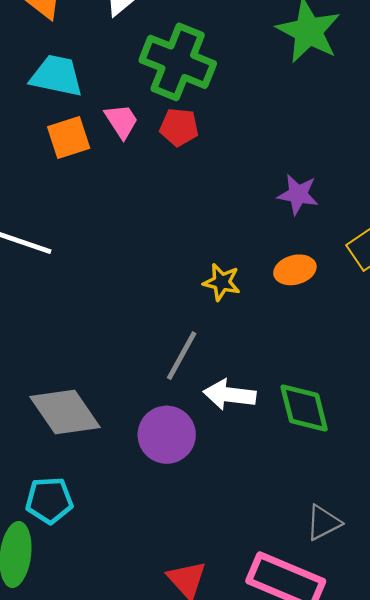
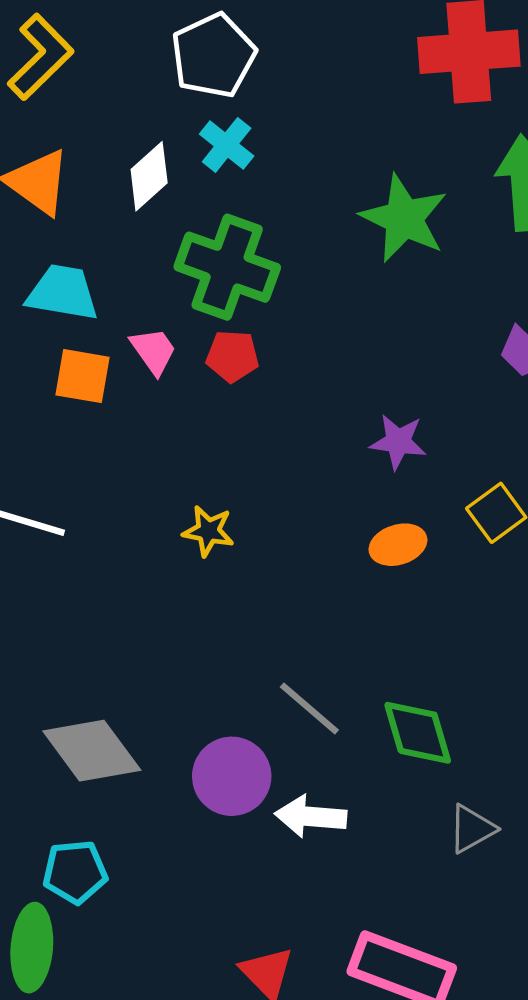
orange square: (69, 137) -> (83, 376), turned 30
yellow star: (222, 282) -> (208, 531), moved
gray line: (182, 356) -> (309, 709), moved, turned -76
white arrow: (230, 395) -> (311, 816), moved
gray triangle: (323, 523) -> (472, 829), moved

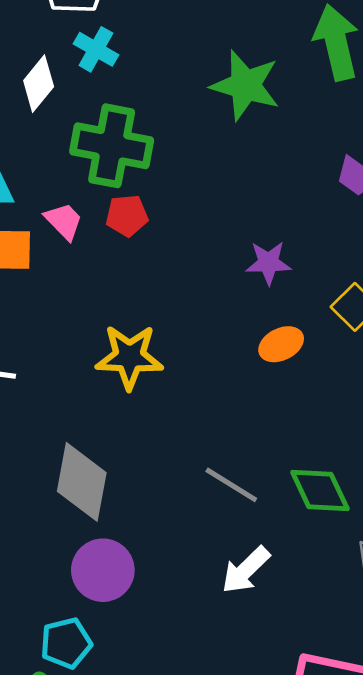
yellow star: (208, 531) -> (129, 357), size x1.6
gray diamond: (92, 751) -> (82, 482), moved, turned 56
purple circle: (232, 776) -> (103, 570), moved
white arrow: (311, 816) -> (246, 570), turned -40

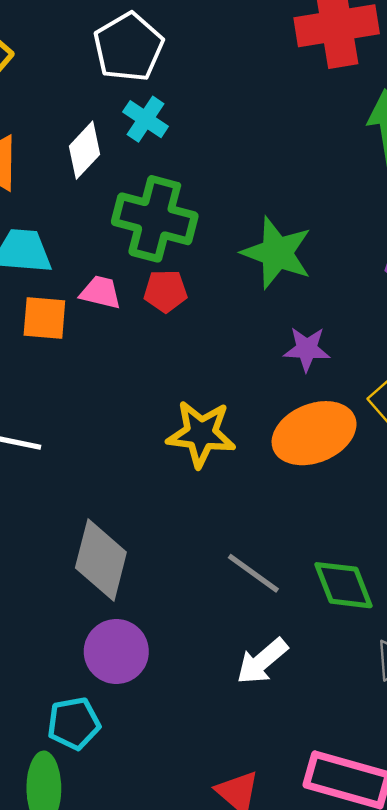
green star: (245, 85) -> (277, 253), moved
pink trapezoid: (64, 221) -> (101, 292), turned -36
orange ellipse: (281, 344) -> (314, 433), size x1.8
yellow star: (129, 357) -> (201, 434), moved

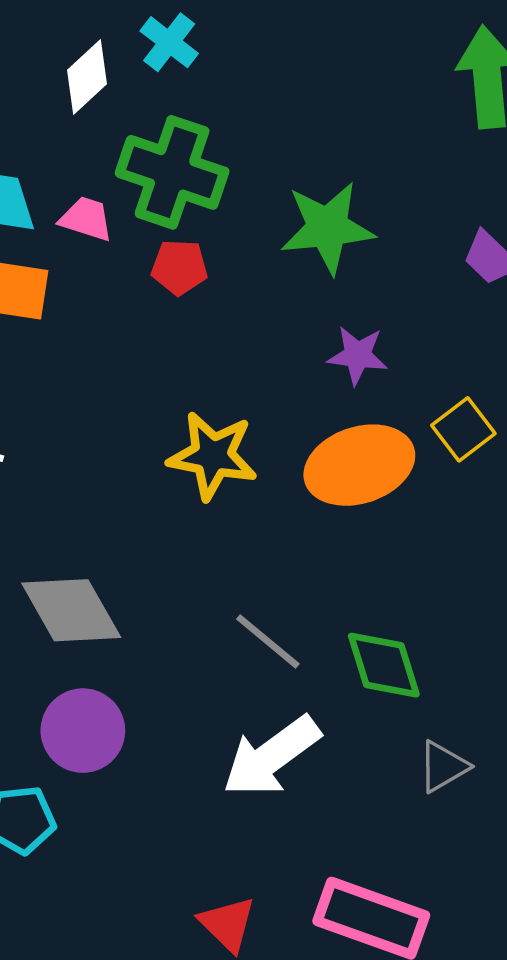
green star: (277, 253) -> (328, 228), turned -30
pink trapezoid: (101, 292) -> (86, 219), moved
gray diamond: (101, 560) -> (71, 610), turned -48
white arrow: (262, 661) -> (271, 756), size x1.4

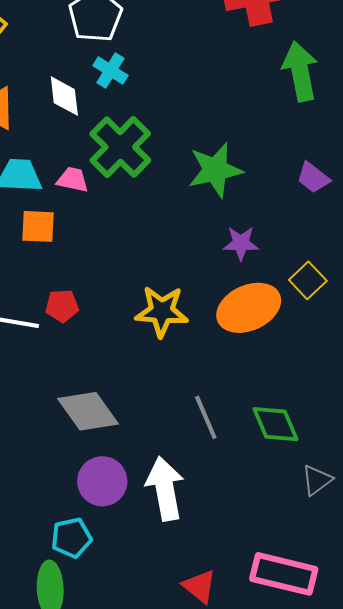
white diamond: (87, 77) -> (64, 96), turned -48
green cross: (172, 172) -> (120, 147), turned 32
red pentagon: (179, 267) -> (62, 306), moved
gray line: (268, 641) -> (206, 417), turned 33
white arrow: (271, 756) -> (165, 489), moved, turned 122

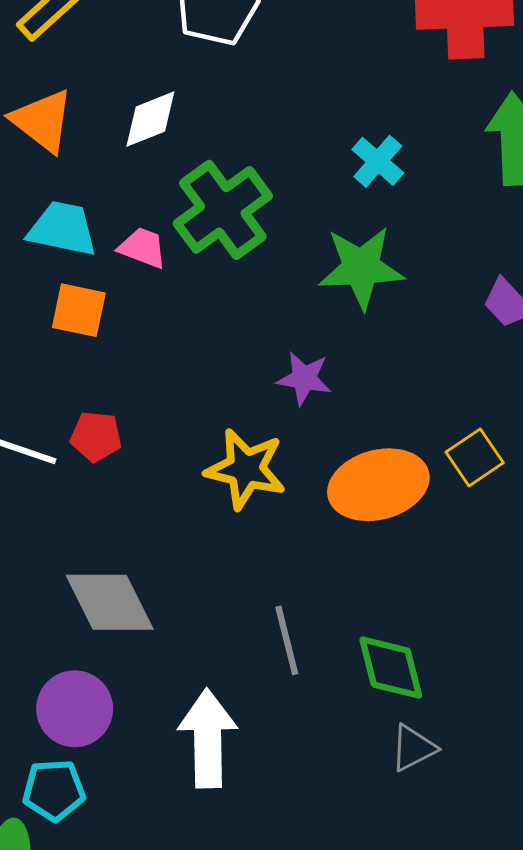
cyan cross: (111, 71) -> (378, 161), moved
white diamond: (64, 96) -> (150, 119), turned 66
purple star: (241, 243) -> (304, 378), moved
gray triangle: (317, 480) -> (413, 748), moved
purple circle: (102, 481) -> (75, 709), moved

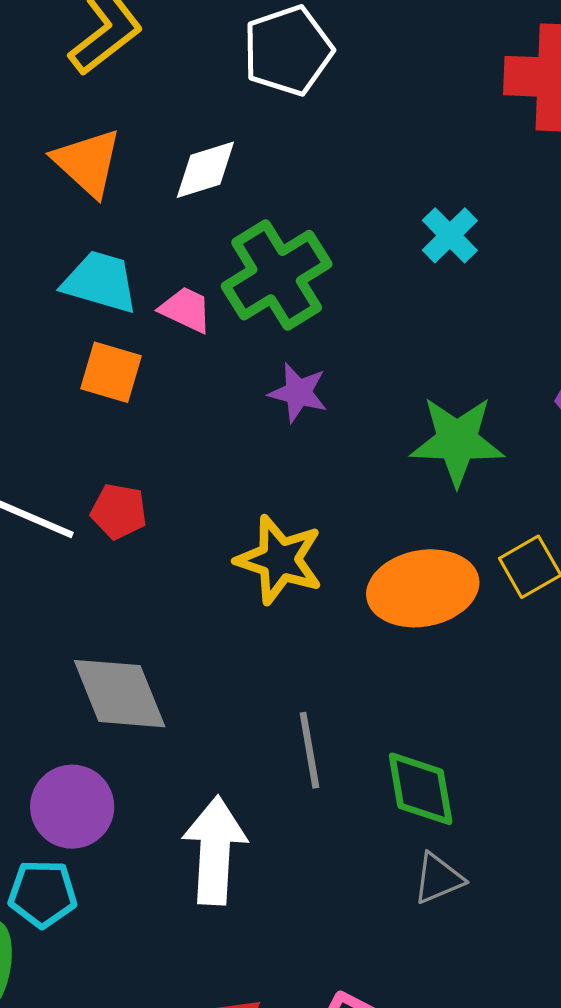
green star: (361, 268) -> (457, 441), moved
purple star: (304, 378) -> (298, 393), moved

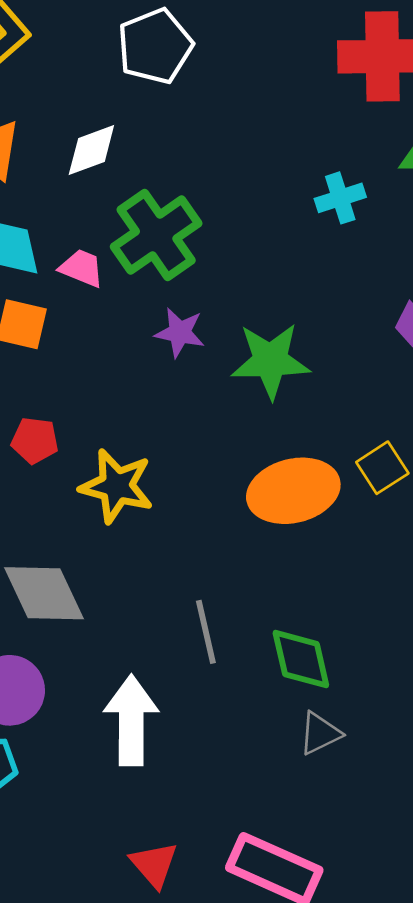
cyan cross: (450, 235) -> (340, 198), moved, turned 30
green star: (457, 441) -> (270, 361), moved
yellow star: (279, 560) -> (117, 486), moved

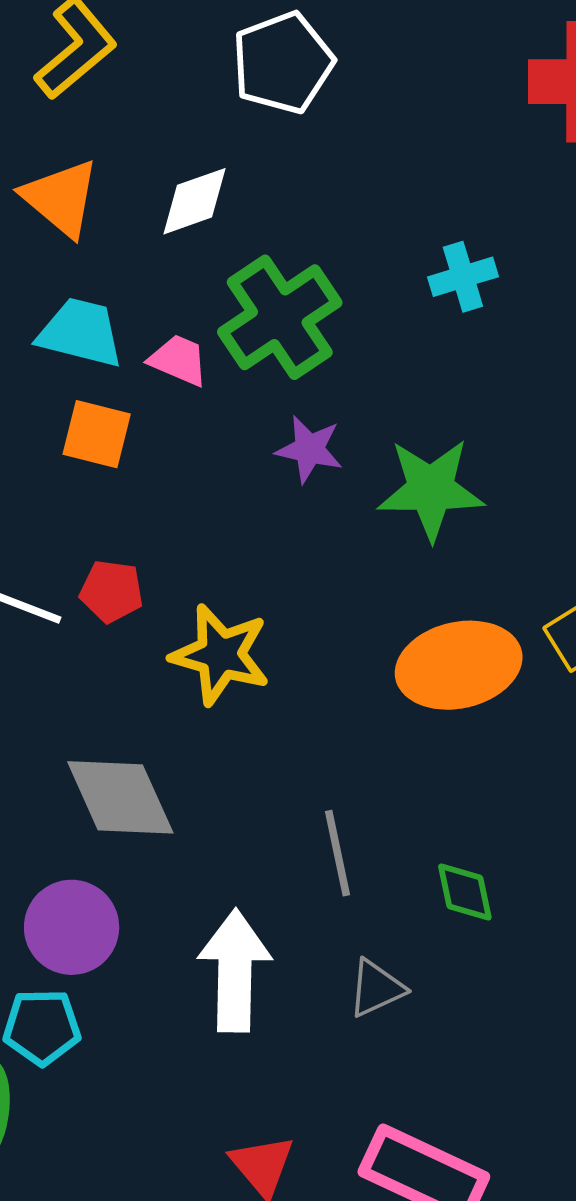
cyan cross: (340, 198) -> (463, 277), moved
green diamond: (301, 659) -> (465, 892), size x0.7
gray triangle: (320, 733) -> (376, 988), moved

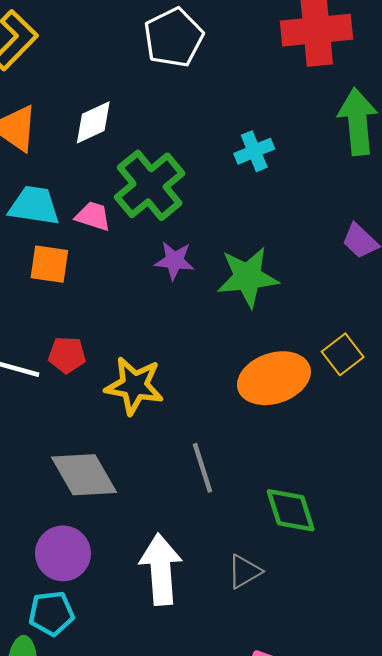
white pentagon: (283, 63) -> (174, 38), moved
gray line: (338, 853) -> (202, 468), moved
green diamond: (465, 892) -> (291, 510), size x1.4

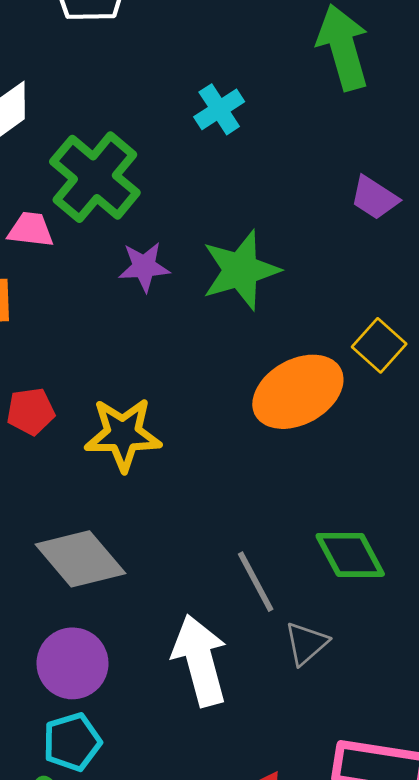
gray line: (202, 468) -> (256, 582), moved

